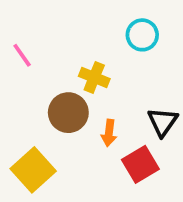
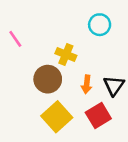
orange arrow: (109, 133) -> (87, 84), moved
yellow square: (33, 170) -> (57, 117), moved

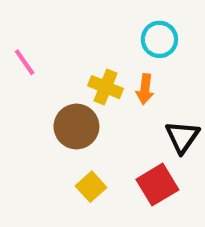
orange arrow: (87, 84) -> (145, 89), moved
yellow square: (57, 117) -> (91, 187), size x0.6

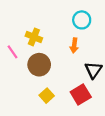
pink line: (25, 62) -> (13, 52), moved
yellow cross: (106, 87) -> (34, 37), moved

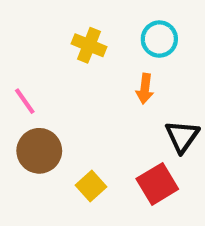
yellow cross: (34, 37) -> (89, 45), moved
brown circle: (39, 65) -> (39, 151), moved

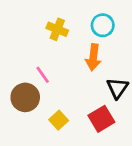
orange arrow: (145, 89) -> (93, 57), size x1.4
pink line: (25, 101) -> (43, 75), moved

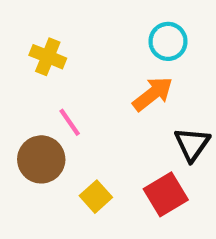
yellow cross: (57, 29) -> (48, 57), moved
orange arrow: (93, 57) -> (153, 94), turned -135

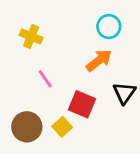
brown circle: (41, 159) -> (27, 127), moved
red square: (166, 194) -> (82, 104), moved, turned -36

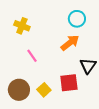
red square: (82, 104) -> (69, 83), moved, turned -30

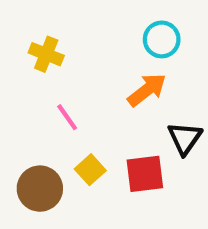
yellow square: (44, 90) -> (90, 170), moved

